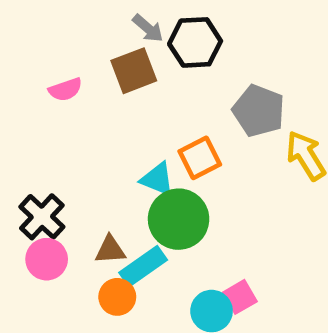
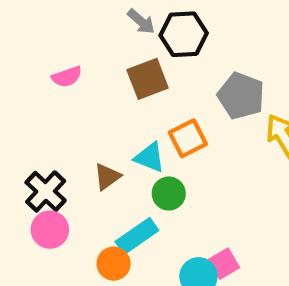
brown square: (134, 71) -> (148, 79), moved
green circle: (179, 219) -> (169, 194), size x0.6
brown triangle: (110, 250) -> (107, 177), moved, turned -32

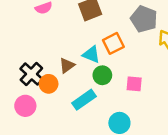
pink circle: (50, 230) -> (25, 106), moved
orange circle: (114, 264) -> (49, 84), moved
pink square: (224, 264) -> (134, 84), moved, turned 35

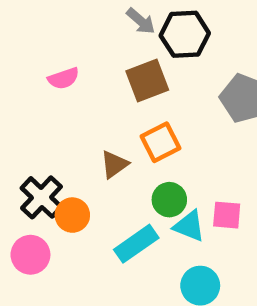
orange square: (113, 43) -> (161, 142), moved
cyan triangle: (91, 54) -> (189, 226), moved
brown triangle: (67, 65) -> (114, 164), moved

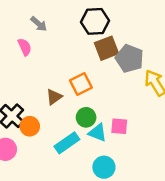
gray arrow: (141, 21) -> (39, 24), moved
pink semicircle: (64, 78) -> (25, 47), turned -96
brown square: (147, 81) -> (107, 48), moved

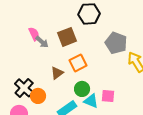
gray arrow: (39, 24) -> (42, 42), moved
brown square: (107, 48) -> (67, 37), moved

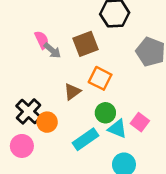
orange square: (78, 63) -> (100, 78), turned -36
pink square: (108, 96) -> (140, 122), turned 32

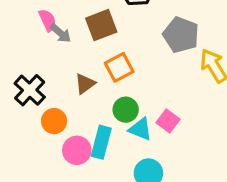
orange square: (100, 78) -> (119, 67), turned 35
black cross: (28, 111) -> (30, 90), moved
cyan rectangle: (86, 139) -> (101, 142), turned -40
pink circle: (22, 146) -> (77, 150), moved

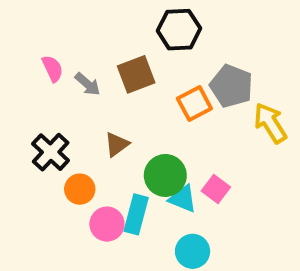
pink semicircle: (48, 20) -> (53, 69), moved
orange square: (119, 67) -> (194, 104), moved
green circle: (126, 110) -> (165, 175), size x1.4

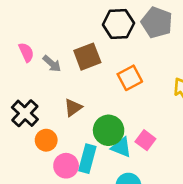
gray pentagon: (231, 86) -> (157, 23), moved

